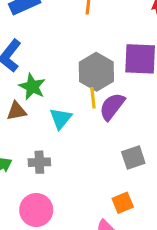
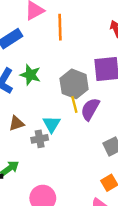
green star: (32, 87) -> (30, 75), moved
gray cross: (39, 162) -> (40, 139), moved

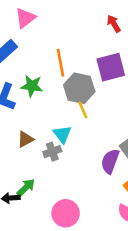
orange line: (60, 27) -> (60, 63), moved
purple semicircle: (90, 109) -> (110, 161), moved

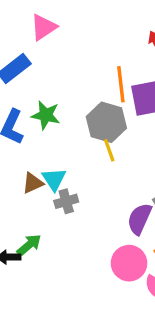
orange line: (60, 63) -> (121, 84), moved
cyan triangle: (62, 134) -> (54, 179), moved
pink circle: (66, 213) -> (129, 263), moved

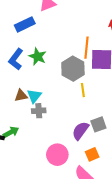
yellow line: (109, 150) -> (83, 90), moved
pink circle: (129, 263) -> (57, 155), moved

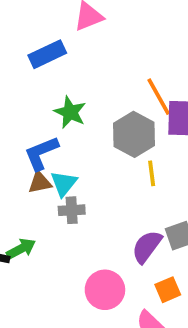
orange line: (87, 48) -> (159, 97), turned -35
blue L-shape: (16, 59) -> (41, 153), moved, turned 30

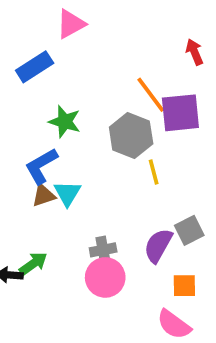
gray cross: (72, 210) -> (103, 250), moved
pink circle: (105, 290) -> (105, 277), moved
orange square: (168, 290) -> (184, 286), turned 30

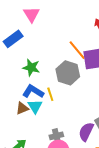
pink triangle: (71, 24) -> (31, 14), turned -30
blue L-shape: (41, 166) -> (33, 91), moved, turned 65
yellow line: (154, 172) -> (50, 94), moved

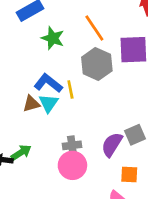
orange line: (77, 50) -> (94, 28), moved
green star: (31, 68) -> (53, 38), moved

